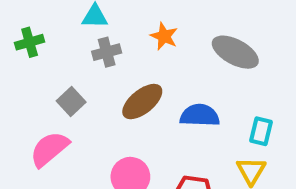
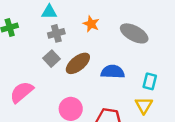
gray square: (71, 102) -> (52, 59), moved

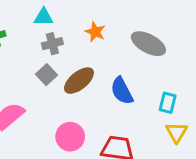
blue semicircle: (113, 72) -> (122, 91), turned -120
yellow triangle: (144, 105) -> (176, 132), moved

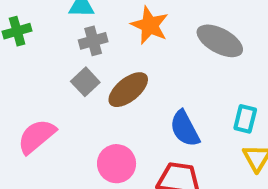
orange star: (95, 32) -> (150, 25), size x1.4
blue semicircle: (122, 91) -> (185, 129), moved

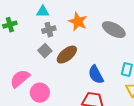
pink circle: (117, 164) -> (40, 93), moved

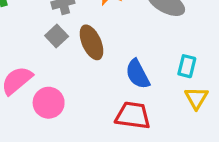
brown ellipse: (67, 55) -> (92, 42), turned -75

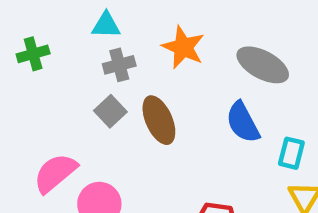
blue semicircle: (138, 74) -> (243, 122), moved

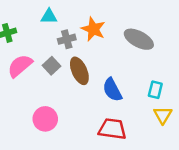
gray cross: (119, 65) -> (67, 39), moved
blue semicircle: (243, 122) -> (112, 90), moved
pink semicircle: (55, 173) -> (20, 66), moved

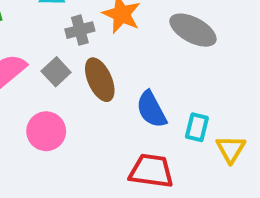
cyan rectangle: (155, 90) -> (197, 127), moved
pink circle: (45, 119) -> (46, 131), moved

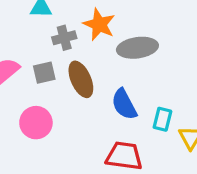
gray ellipse: (193, 30) -> (137, 48), moved, turned -36
gray square: (56, 72) -> (44, 73), turned 30

